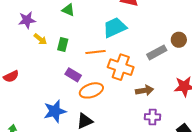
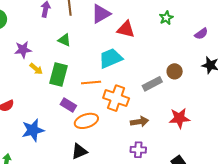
green rectangle: (63, 44) -> (59, 74), size x1.6
blue star: (55, 111) -> (33, 130), moved
purple cross: (153, 117) -> (138, 150), moved

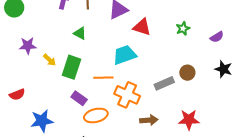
green star: (166, 18) -> (183, 29), moved
purple star: (23, 50) -> (28, 46), moved

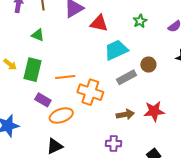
cyan trapezoid: (125, 55) -> (116, 50), moved
brown arrow: (149, 120) -> (125, 114), moved

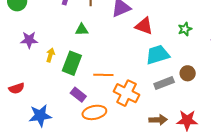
green triangle: (38, 35) -> (82, 30), turned -32
yellow arrow: (10, 64) -> (50, 55), turned -120

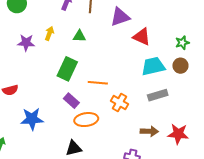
yellow arrow: (50, 55) -> (49, 33), moved
brown circle: (188, 73) -> (180, 66), moved
orange cross: (126, 93) -> (120, 102), size x0.7

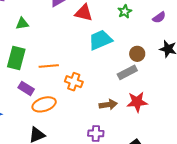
brown circle: (180, 66) -> (137, 54), moved
gray rectangle: (158, 95) -> (127, 72), moved

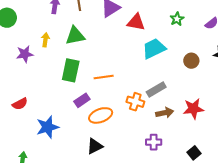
green triangle: (22, 24) -> (75, 36), size x1.5
gray rectangle: (127, 72) -> (156, 89), moved
orange cross: (74, 82) -> (135, 102), moved
purple rectangle: (26, 88) -> (82, 100), turned -63

